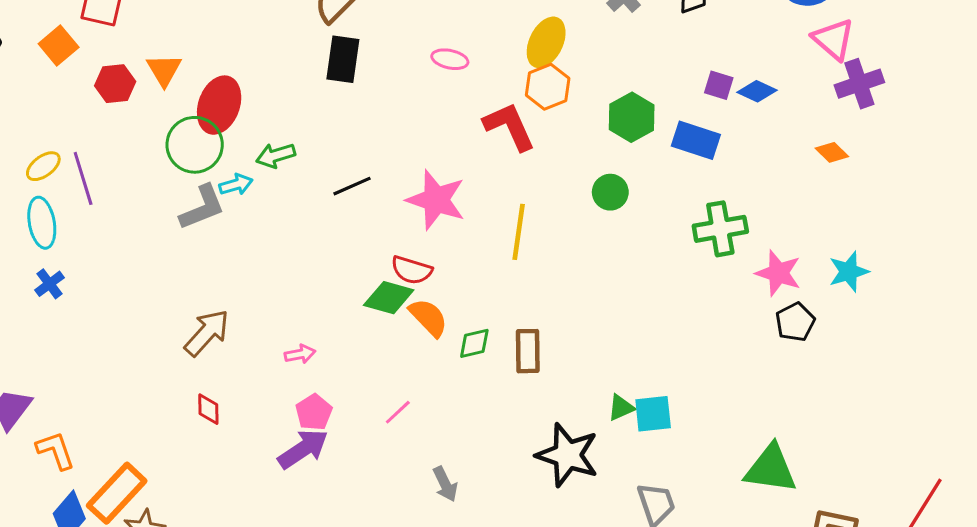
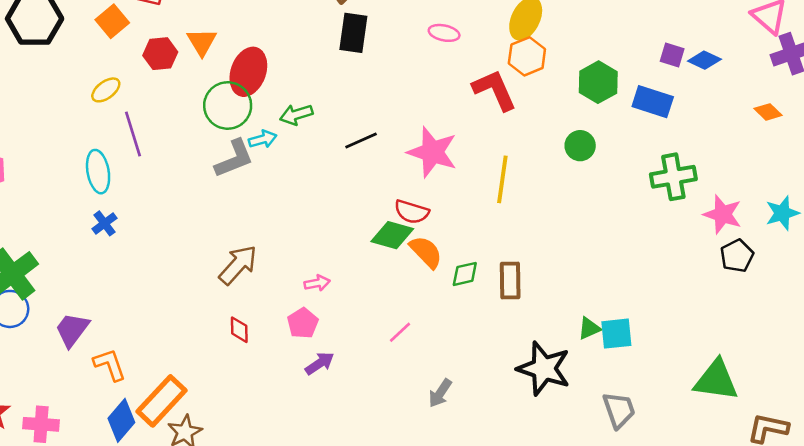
yellow ellipse: (43, 166) -> (106, 90), moved
pink pentagon: (314, 412) -> (303, 323), moved
purple arrow: (303, 449) -> (320, 363), size x0.7
gray arrow: (445, 484) -> (440, 393), turned 60

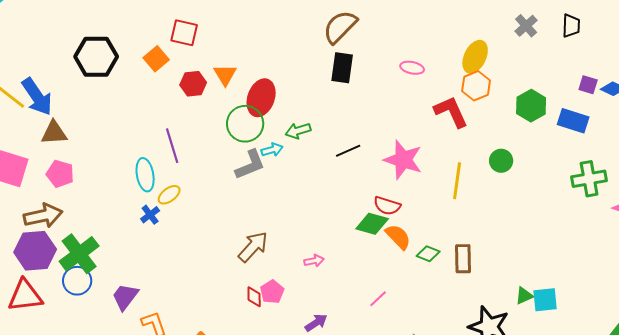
yellow ellipse: (106, 90) -> (169, 195), moved
green circle: (580, 146) -> (501, 161), moved
green diamond: (465, 274) -> (428, 254), turned 35
pink pentagon: (303, 323) -> (272, 292), moved

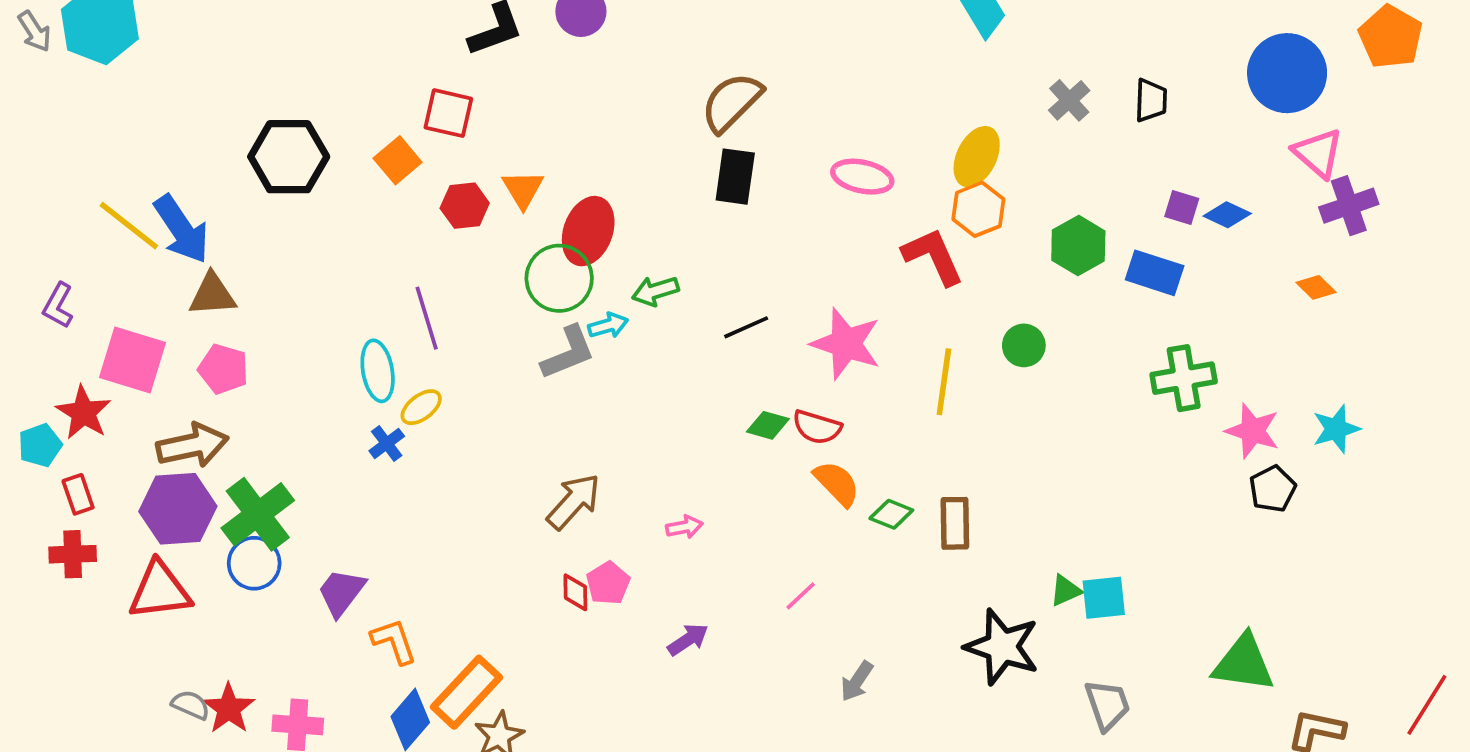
pink ellipse: (412, 68) -> (862, 177), size x1.4
green diamond: (372, 224) -> (768, 425), moved, size x0.7

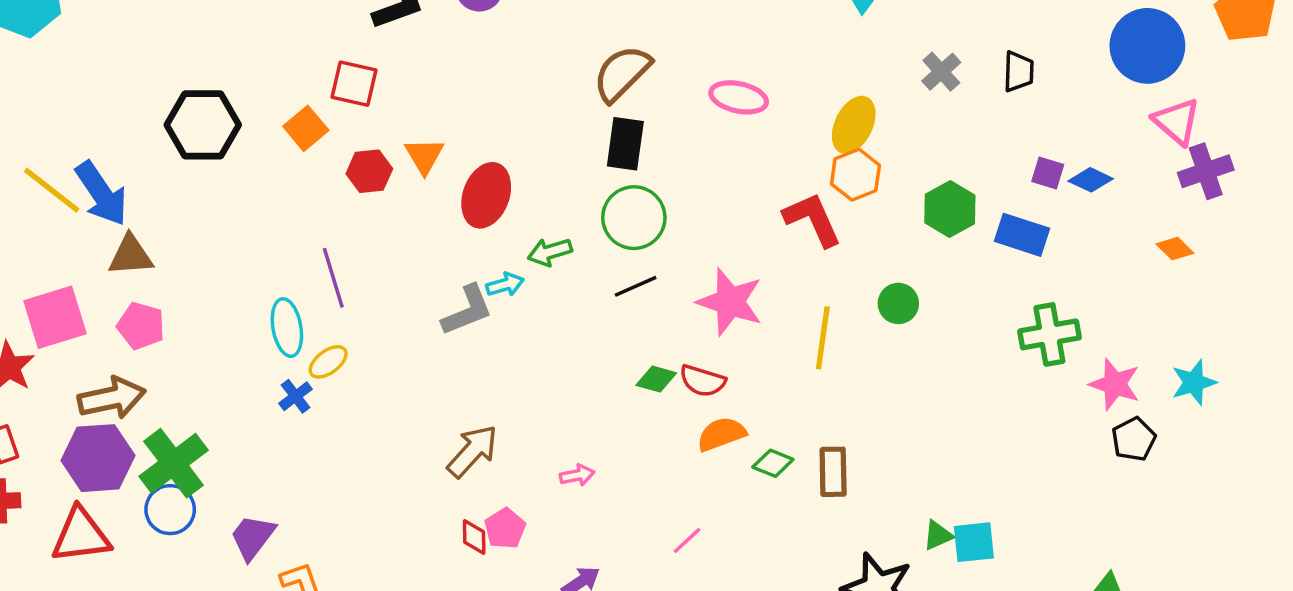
pink ellipse: (862, 177) -> (739, 97), moved
green circle: (559, 278) -> (634, 218), moved
pink square: (133, 360) -> (55, 317), turned -34
orange semicircle: (837, 483) -> (721, 434), turned -66

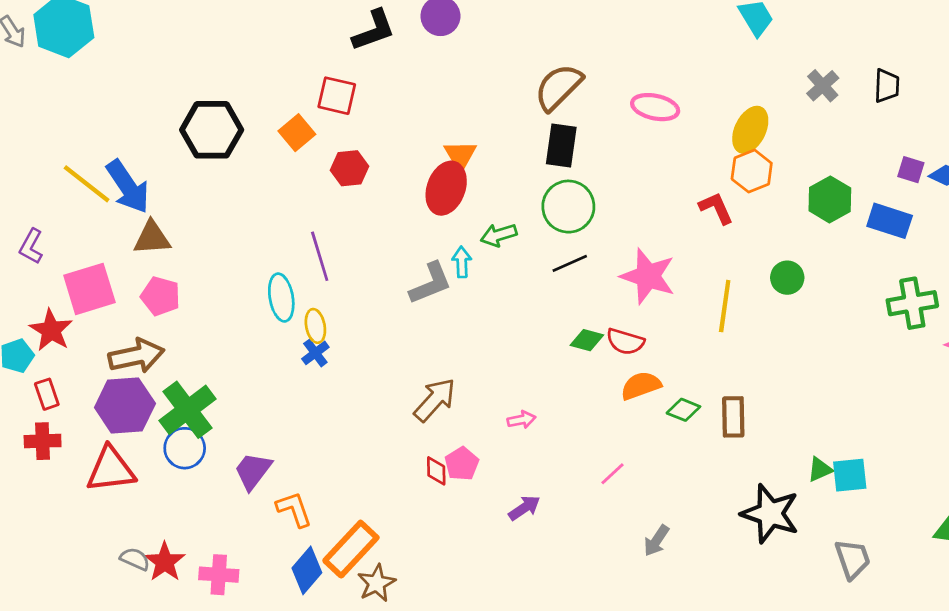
orange triangle: (424, 156) -> (460, 155), moved
red L-shape: (812, 219) -> (716, 208), size x0.7
cyan arrow: (505, 285) -> (462, 262), turned -76
yellow ellipse: (328, 362) -> (315, 326), turned -64
blue cross: (296, 396) -> (315, 353), moved

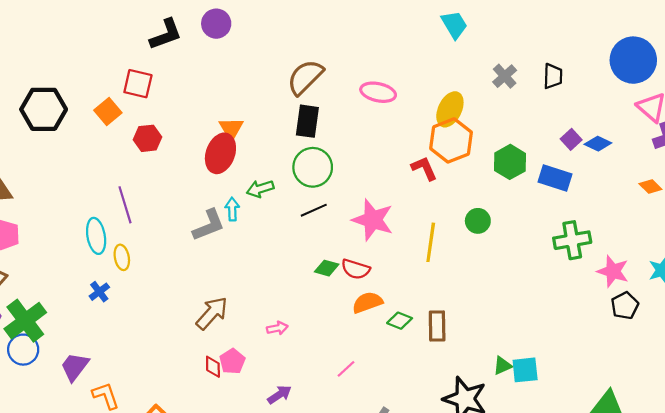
purple square: (911, 170) -> (571, 139), turned 30
orange hexagon: (752, 171) -> (451, 140), size x1.4
blue cross: (315, 353) -> (99, 292), moved

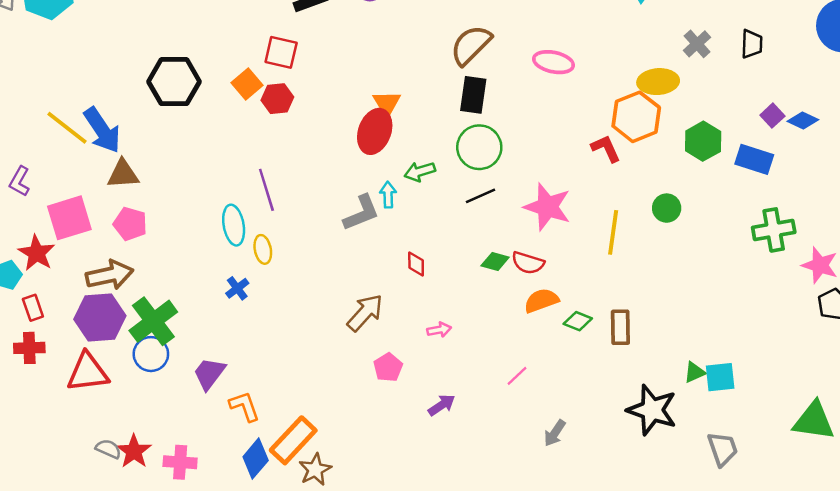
yellow ellipse: (450, 109) -> (658, 82), moved, turned 60
red hexagon: (148, 138) -> (277, 99), moved
red diamond: (213, 367) -> (416, 264), moved

